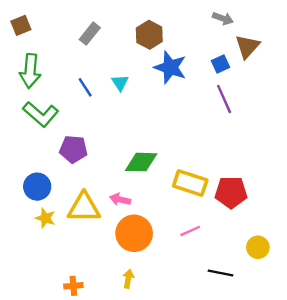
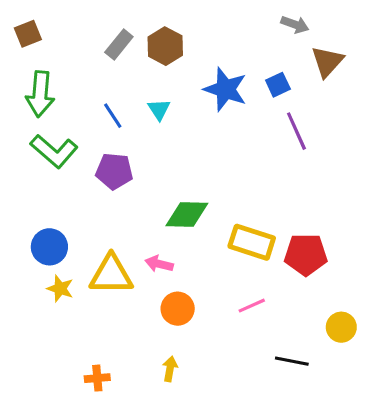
brown hexagon: (149, 35) -> (165, 46), moved
blue square: (221, 64) -> (278, 85), moved
purple pentagon: (73, 149) -> (114, 171), moved
orange circle: (134, 233) -> (178, 309), size x0.7

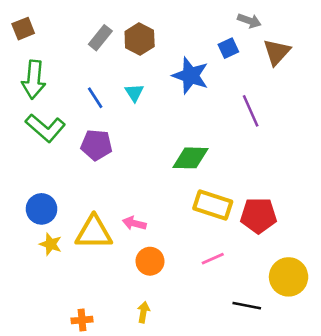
blue square: (278, 85) -> (228, 48), moved
green diamond: (187, 214) -> (191, 158), moved
yellow circle: (341, 327) -> (289, 277), size x1.5

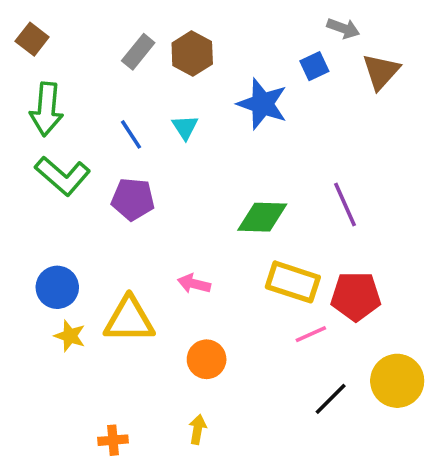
brown square: (23, 29) -> (32, 39), turned -30
purple line: (251, 111) -> (345, 205), moved
pink arrow: (134, 223) -> (194, 284), moved
pink line: (213, 259) -> (311, 334), moved
black line: (247, 306) -> (331, 399), moved, turned -56

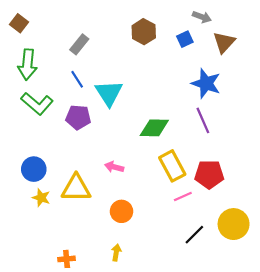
gray rectangle: (138, 52) -> (79, 44), moved
brown hexagon: (192, 54) -> (144, 32), moved
blue star: (262, 104) -> (206, 83), moved
cyan triangle: (185, 127) -> (109, 93), moved, size x1.8
yellow rectangle: (293, 282) -> (172, 166), turned 44

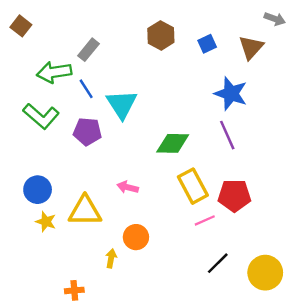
gray arrow: (202, 17) -> (275, 19), moved
green arrow: (27, 64) -> (54, 72), moved, turned 76
yellow circle: (234, 224) -> (265, 273), moved
yellow arrow: (116, 253) -> (111, 258), moved

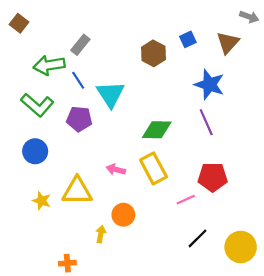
brown hexagon: (161, 35) -> (153, 53), moved
yellow rectangle: (193, 186) -> (153, 168), moved
blue circle: (38, 190) -> (35, 151), moved

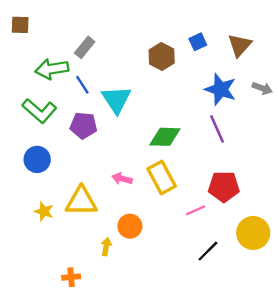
gray arrow: (249, 17) -> (262, 88), moved
brown square: (19, 23) -> (20, 25), turned -36
yellow circle: (241, 247) -> (253, 233), moved

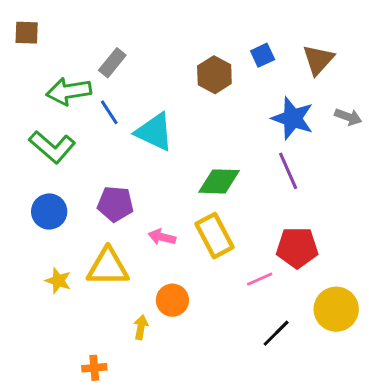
cyan triangle: (116, 99) -> (154, 132), turned -32
purple pentagon: (84, 125) -> (115, 204), moved

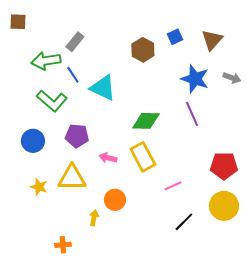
green L-shape: (52, 147) -> (52, 101), moved
red pentagon: (297, 248) -> (224, 166), moved

